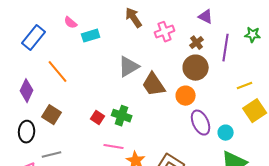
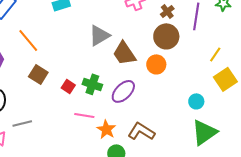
yellow line: (245, 86) -> (215, 54), turned -35
brown square: (52, 115) -> (38, 74), moved
purple ellipse: (201, 123) -> (123, 91), moved, turned 70

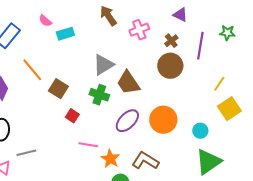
orange circle: (156, 64) -> (163, 120), moved, size x1.4
brown square: (38, 74) -> (58, 89), moved
green cross: (92, 84) -> (99, 95), moved

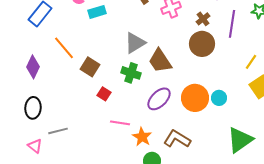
cyan circle: (200, 131) -> (219, 98), moved

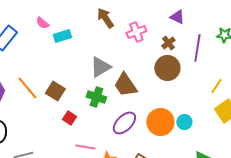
orange line: (64, 48) -> (27, 88), moved

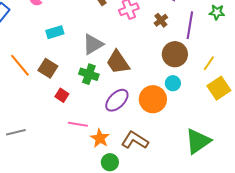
cyan rectangle: (62, 36) -> (55, 32), moved
brown circle: (167, 68) -> (175, 54), moved
cyan circle: (184, 122) -> (173, 83), moved

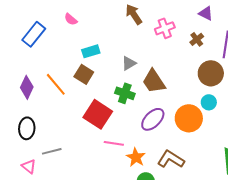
gray triangle: (93, 44) -> (129, 63), size x0.7
brown square: (48, 68) -> (84, 74), moved
red square: (62, 95) -> (98, 114), size x2.0

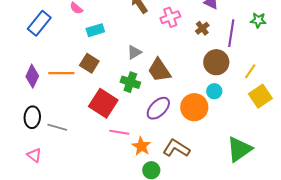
cyan rectangle: (91, 51) -> (95, 30), moved
orange line: (56, 84) -> (61, 73), turned -50
gray line: (52, 151) -> (57, 127), moved, turned 30

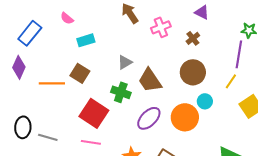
purple line: (231, 33) -> (239, 54), moved
brown circle: (216, 62) -> (193, 72), moved
yellow line: (250, 71) -> (231, 81), moved
purple diamond: (32, 76) -> (19, 67), moved
pink line: (119, 132) -> (91, 142), moved

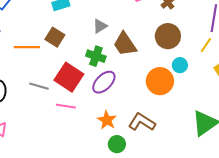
purple ellipse: (149, 118) -> (104, 82), moved
gray line: (48, 137) -> (39, 86), moved

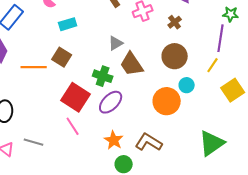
gray triangle: (100, 26) -> (116, 43), moved
gray line: (39, 86) -> (34, 142), moved
pink line: (66, 106) -> (73, 126), turned 48

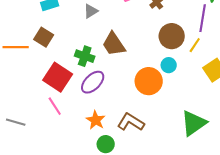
gray triangle: (116, 43) -> (91, 11), moved
brown circle: (175, 56) -> (172, 36), moved

